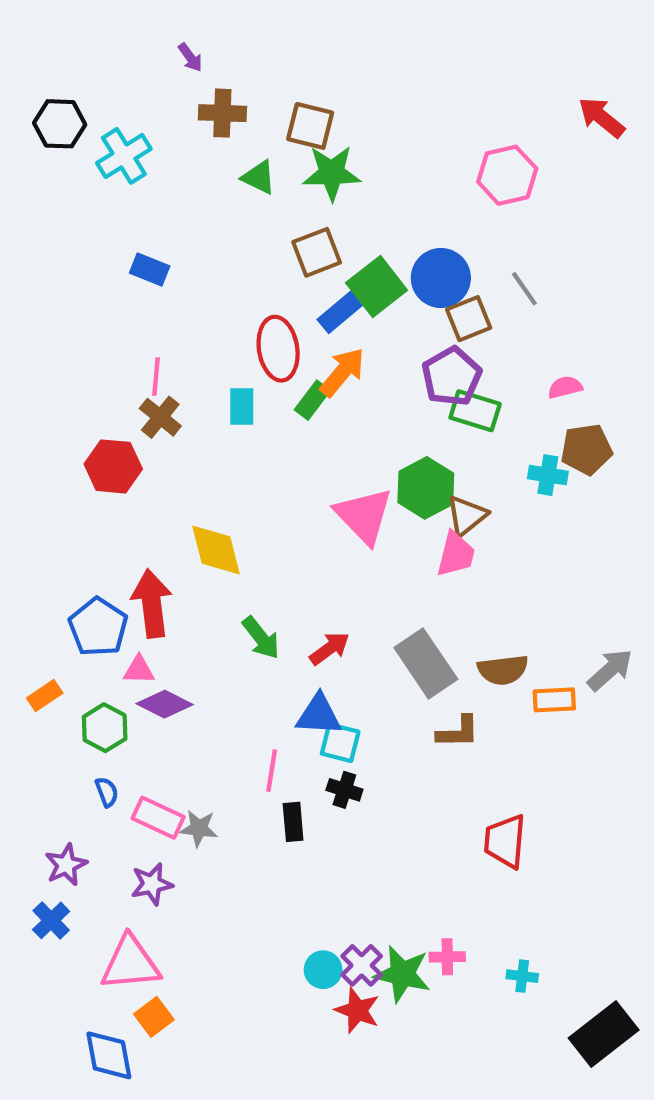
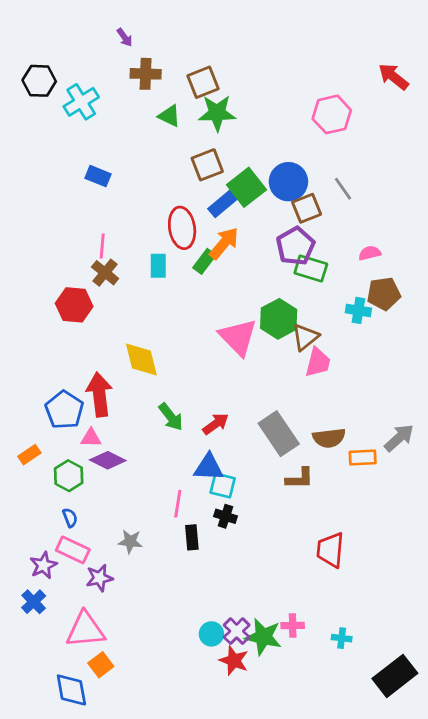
brown square: (310, 126) -> (203, 82), turned -36
pink trapezoid: (456, 554) -> (318, 362), moved
pink rectangle: (158, 818) -> (73, 550), moved

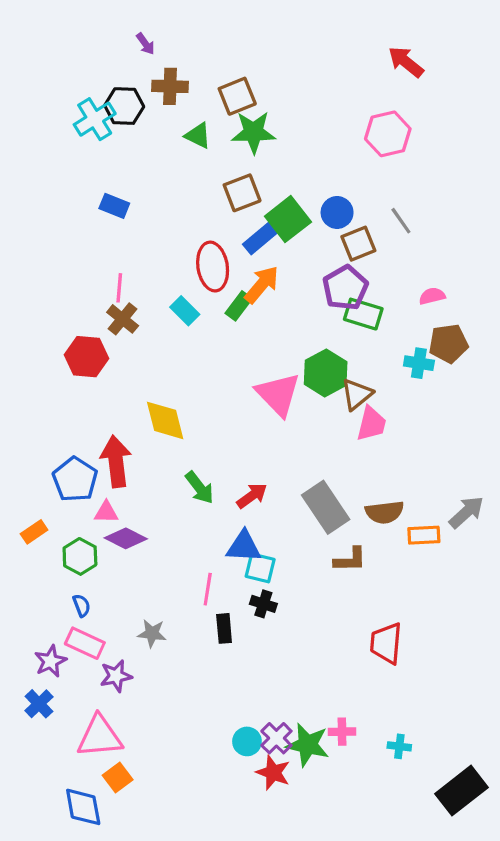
red arrow: (393, 77) -> (406, 62), moved
black hexagon: (39, 81) -> (124, 106), moved
blue circle: (288, 182) -> (337, 212), size x0.7
cyan rectangle: (158, 266) -> (185, 311), turned -45

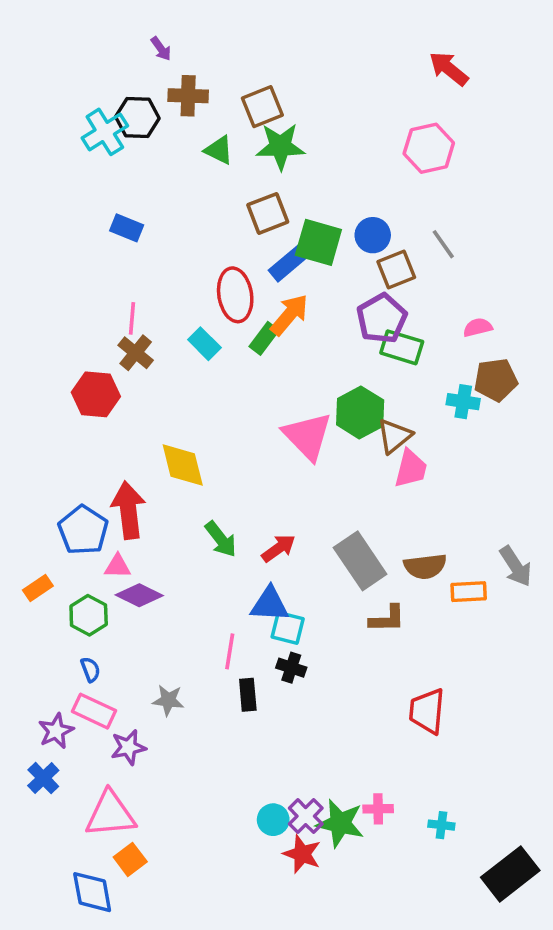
green square: (288, 219) -> (318, 242), turned -36
gray arrow: (466, 512) -> (516, 566), turned 99

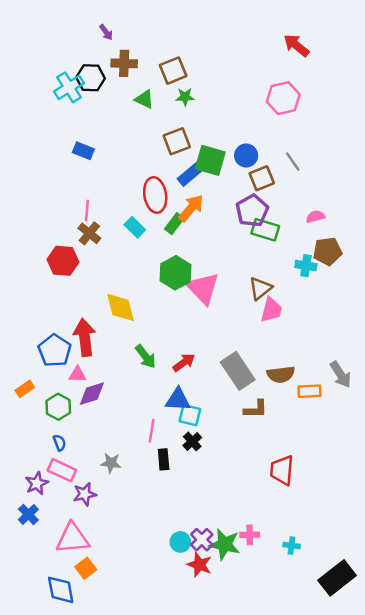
green star: (280, 146) -> (185, 97), size x0.6
green hexagon: (360, 412) -> (176, 273), moved
purple diamond: (139, 595) -> (92, 394), turned -44
black cross: (291, 668) -> (192, 441), turned 30

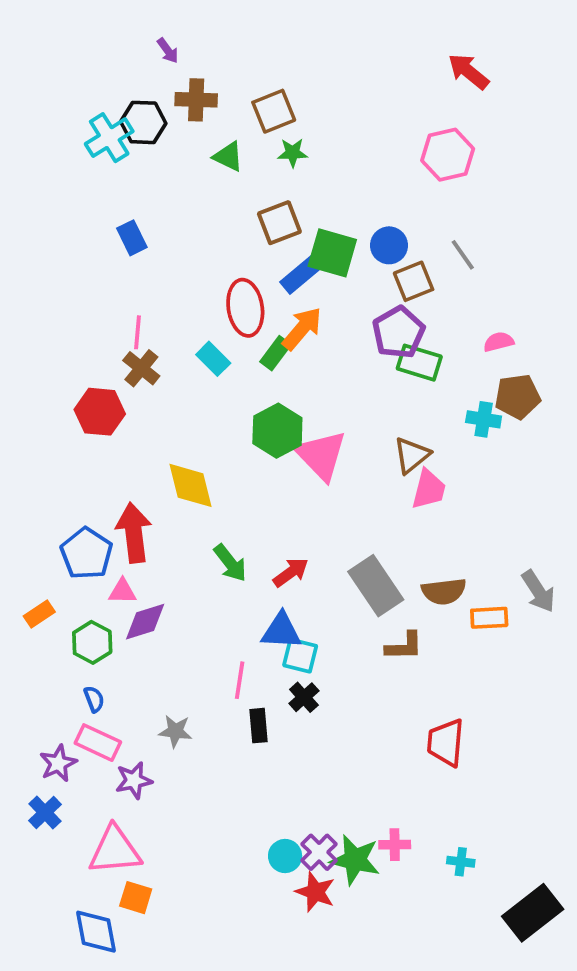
blue rectangle: (83, 151) -> (132, 238), turned 42
orange square: (86, 568) -> (136, 898), turned -36

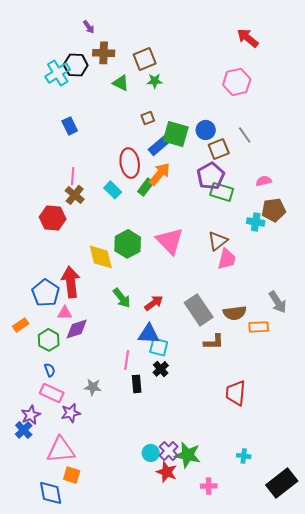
brown square: (279, 223) -> (148, 118), size x0.6
green hexagon: (277, 431) -> (128, 244), moved
gray arrow: (538, 591) -> (278, 302), moved
purple star: (58, 763) -> (31, 415), moved
pink cross: (395, 845) -> (209, 486), moved

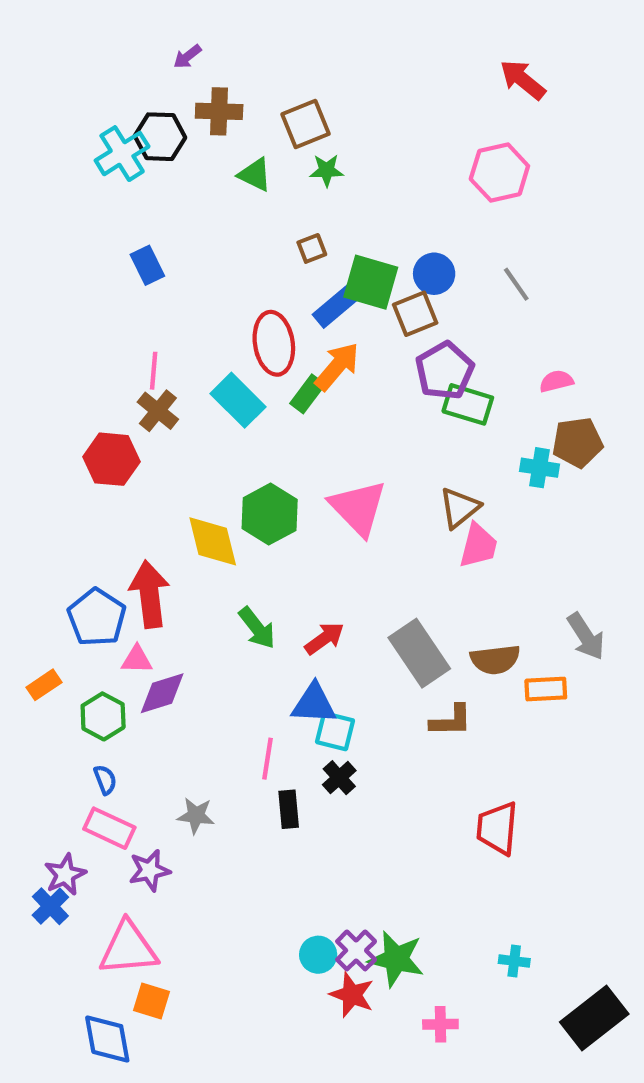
purple arrow: (89, 27) -> (187, 57), turned 88
brown square: (219, 149) -> (415, 314), moved
cyan rectangle: (113, 190) -> (238, 400), size x1.4

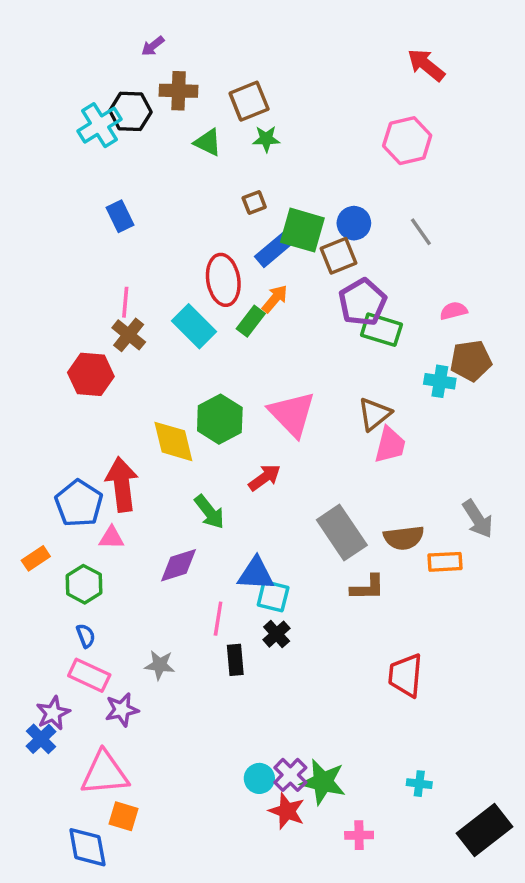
orange arrow: (337, 366) -> (275, 299), size x0.7
red arrow: (324, 638) -> (264, 478), moved
purple diamond: (162, 693) -> (179, 565), moved

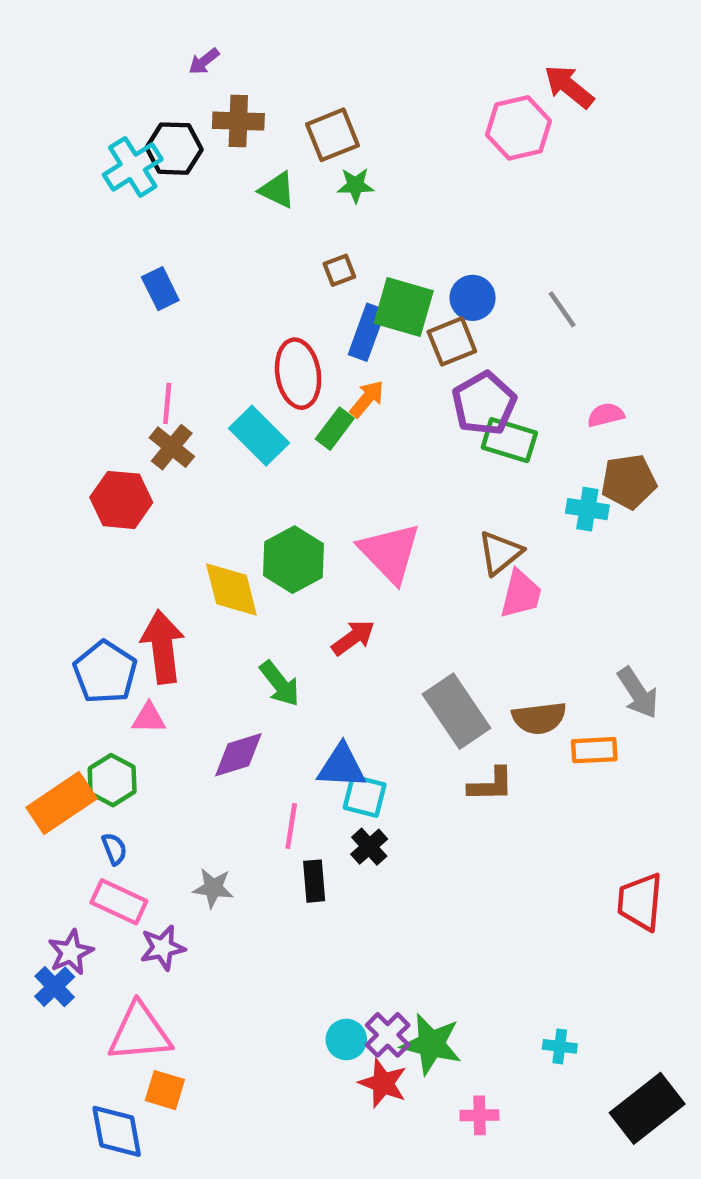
pink hexagon: (407, 141) -> (518, 128), moved
blue rectangle: (275, 249) -> (367, 332), turned -30
orange rectangle: (36, 558) -> (62, 803), moved, size x1.8
red trapezoid: (405, 675) -> (640, 902), moved

